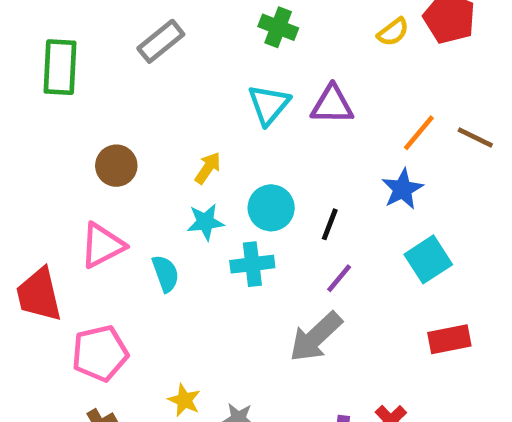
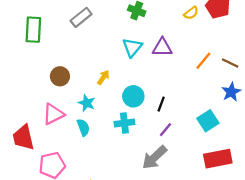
blue star: (402, 189) -> (231, 92), moved
cyan star: (205, 222) -> (87, 103), moved, turned 30
red rectangle: (449, 339) -> (218, 159), size x1.4

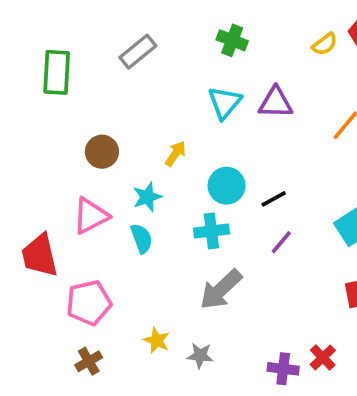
cyan star: (87, 103) -> (147, 197), turned 30
black line: (161, 104) -> (274, 199), turned 40
gray arrow: (154, 157) -> (221, 289), moved

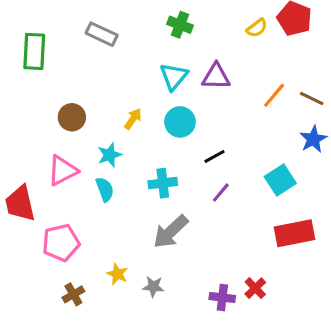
gray rectangle: (138, 52) -> (102, 34), turned 64
cyan circle: (227, 186) -> (180, 122), moved
brown cross: (89, 361) -> (73, 294), moved

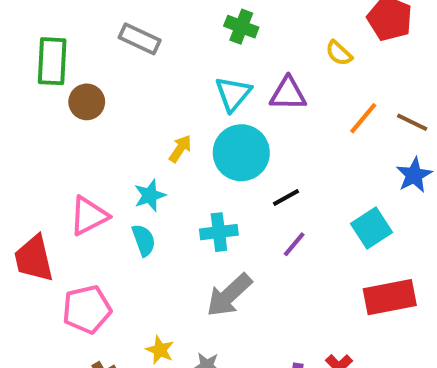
yellow semicircle: (257, 28) -> (339, 53), moved, turned 80
brown circle: (72, 117) -> (87, 102), moved
cyan circle: (180, 122) -> (241, 153), size x1.4

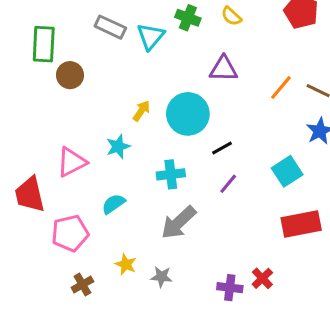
yellow semicircle: (339, 53) -> (231, 16), moved
cyan triangle: (233, 94) -> (151, 36), moved
cyan semicircle: (144, 240) -> (113, 204), moved, turned -105

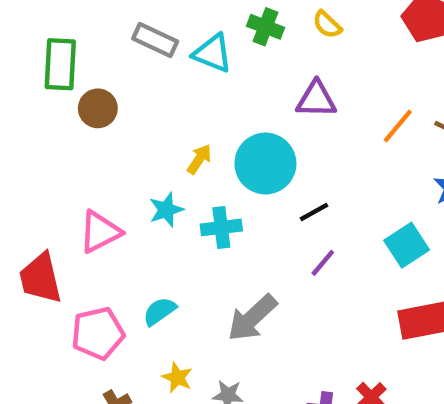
cyan triangle: (151, 36) -> (212, 53), turned -48
cyan cross: (171, 174) -> (221, 227), moved
cyan semicircle: (113, 204) -> (160, 311), moved

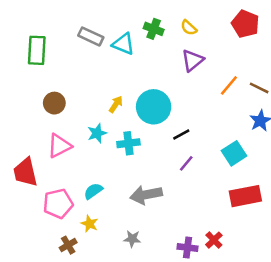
purple triangle: (316, 100) -> (193, 60), moved, turned -40
brown circle: (98, 108) -> (54, 103), moved
gray arrow: (252, 318) -> (146, 195), turned 32
yellow star: (177, 377) -> (89, 224), moved

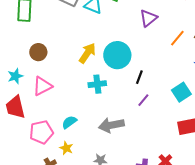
yellow arrow: (116, 104) -> (87, 53), size x1.5
cyan star: (97, 133) -> (15, 76), moved
black line: (181, 134) -> (139, 77), turned -40

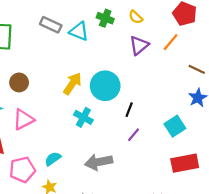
orange line: (177, 38) -> (171, 42), moved
cyan cross: (97, 84) -> (83, 117), turned 36

